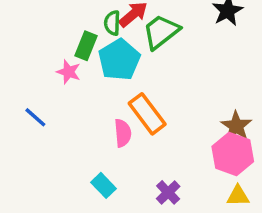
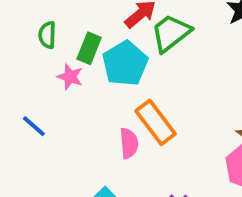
green semicircle: (112, 23) -> (47, 35), moved

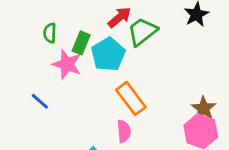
pink star: (70, 77) -> (67, 64), size x1.5
pink semicircle: (129, 143) -> (124, 131), moved

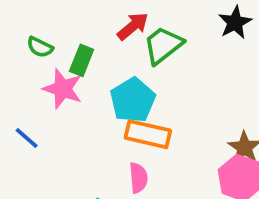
green semicircle: (50, 33) -> (40, 47), turned -66
cyan pentagon: (108, 54) -> (133, 100), moved
orange rectangle: (131, 98) -> (148, 134), turned -40

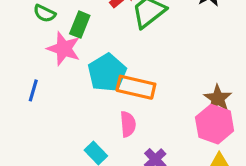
cyan pentagon: (133, 100) -> (107, 73), moved
blue line: (27, 138) -> (33, 90), turned 65

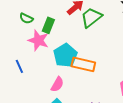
blue line: (33, 90) -> (19, 66), turned -40
pink semicircle: (128, 124) -> (57, 84), moved, turned 35

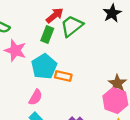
green rectangle: (48, 25) -> (47, 35), moved
orange rectangle: (83, 64) -> (63, 76), size x0.7

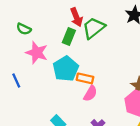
red arrow: (55, 15) -> (76, 17), turned 108
pink semicircle: (36, 97) -> (90, 93), moved

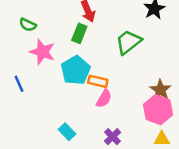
green trapezoid: (94, 28) -> (128, 42), moved

